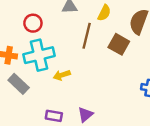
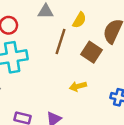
yellow arrow: (62, 75) -> (78, 86), moved

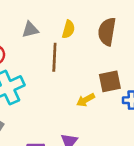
brown square: (92, 52) -> (110, 81), moved, turned -30

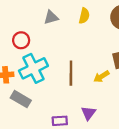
brown line: (54, 57) -> (71, 73), moved

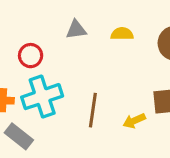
yellow semicircle: (84, 16) -> (122, 34), turned -112

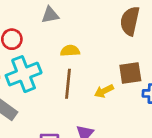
yellow semicircle: (122, 34) -> (70, 51), moved

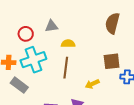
gray triangle: (50, 15) -> (51, 26), moved
yellow arrow: (104, 91) -> (92, 84), moved

